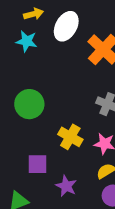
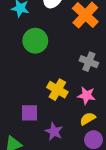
green circle: (29, 104) -> (35, 41), moved

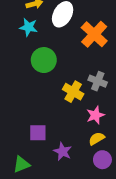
yellow cross: (57, 90) -> (73, 92), moved
pink star: (87, 95) -> (95, 115), turned -30

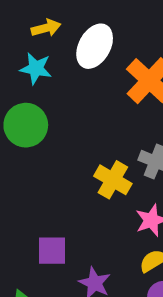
green circle: (44, 60) -> (26, 125), moved

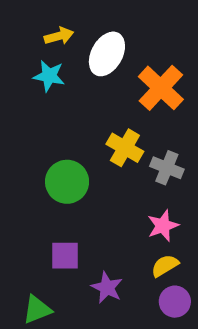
green circle: (26, 125) -> (67, 182), moved
yellow cross: (113, 180) -> (125, 148), moved

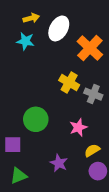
green circle: (67, 182) -> (36, 119), moved
pink star: (163, 226) -> (78, 127), moved
purple square: (65, 256) -> (13, 145), moved

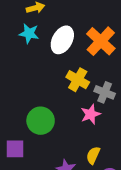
white ellipse: (59, 28) -> (62, 40), moved
pink star: (78, 127) -> (91, 114), moved
yellow semicircle: (92, 150) -> (93, 155), moved, turned -35

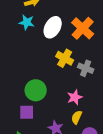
pink star: (91, 114) -> (75, 97), moved
purple square: (15, 149) -> (27, 112), moved

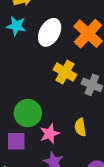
pink star: (75, 97) -> (50, 134), moved
yellow semicircle: (77, 117) -> (80, 127), moved, turned -32

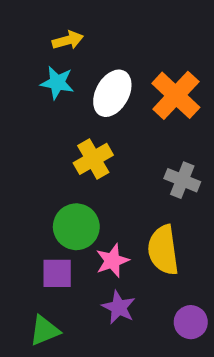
yellow cross: (65, 72) -> (93, 159), moved, turned 30
yellow semicircle: (80, 127) -> (163, 250), size x1.6

